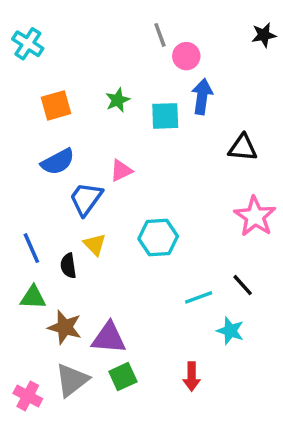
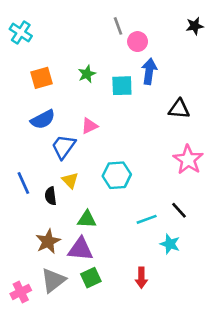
green triangle: (33, 297) -> (87, 219), moved
brown star: (65, 327) -> (48, 241), turned 30
pink cross: (28, 396) -> (21, 292), turned 36

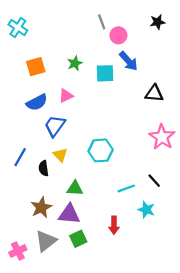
black star: (195, 26) -> (158, 22), moved
blue arrow: (149, 71) -> (128, 61), turned 130
pink triangle: (89, 126) -> (66, 96), moved
blue line: (23, 183) -> (20, 157), turned 54
red arrow: (141, 278) -> (114, 225), moved

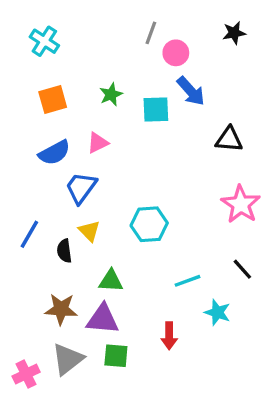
gray line: (102, 22) -> (151, 33), turned 40
cyan cross: (18, 28) -> (44, 41), moved
black line: (154, 181) -> (242, 269), moved
brown star: (41, 207) -> (61, 309), turned 30
green square: (78, 239) -> (116, 356), turned 30

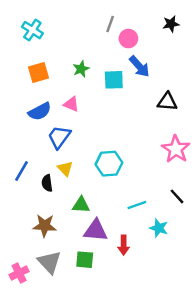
pink triangle: (98, 143) -> (71, 104), turned 49
purple triangle: (103, 319) -> (96, 230), moved
gray triangle: (68, 359) -> (49, 262), turned -35

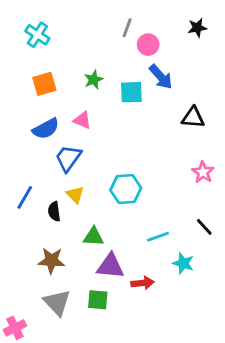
pink star: (176, 149) -> (203, 172), size x0.7
red arrow: (124, 245) -> (143, 283), turned -96
pink cross: (19, 273) -> (15, 328), moved

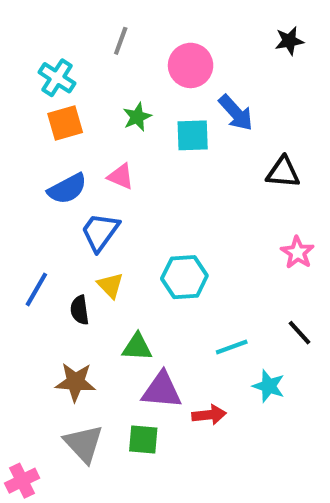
gray line: (127, 28) -> (121, 41), moved
cyan cross: (37, 35) -> (57, 78), moved
pink circle: (148, 45) -> (191, 65), moved, size x1.4

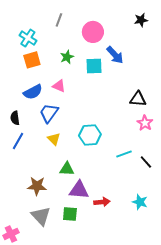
black triangle: (283, 172) -> (138, 99), moved
black semicircle: (80, 310) -> (15, 118), moved
cyan line: (232, 347) -> (124, 154), moved
cyan star: (269, 386) -> (140, 202), moved

